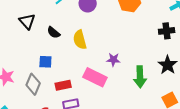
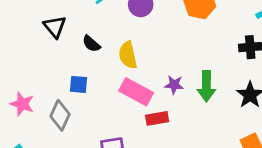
pink rectangle: (95, 77) -> (136, 92), moved
green arrow: (140, 77) -> (206, 86), moved
red rectangle: (63, 85) -> (157, 118), moved

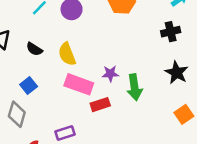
blue square: (78, 84) -> (29, 86), turned -35
green arrow: (206, 86) -> (135, 87), moved

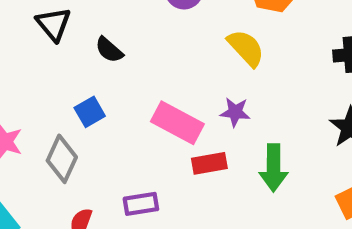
yellow semicircle: (67, 54) -> (246, 48), moved, turned 150
green arrow: (135, 87) -> (274, 168), moved

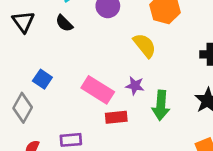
black semicircle: (109, 50) -> (64, 23), moved
blue square: (90, 112) -> (42, 79), turned -30
green arrow: (274, 168) -> (161, 105), moved

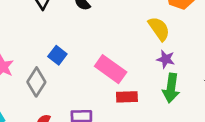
purple star: (135, 86) -> (166, 59), moved

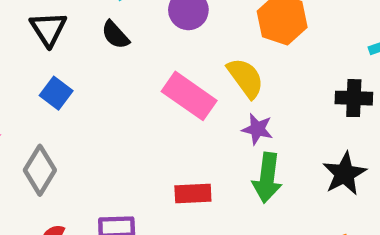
blue square: (57, 55) -> (56, 93), moved
pink rectangle: (111, 69) -> (189, 96), moved

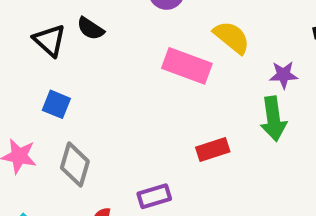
black semicircle: (115, 35) -> (90, 29), moved
blue square: (56, 93) -> (56, 104), moved
purple star: (257, 129) -> (283, 75), moved

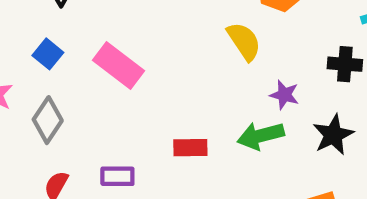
pink rectangle: (187, 66) -> (118, 65), moved
green arrow: (273, 119) -> (261, 136), turned 66

